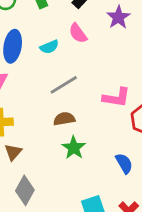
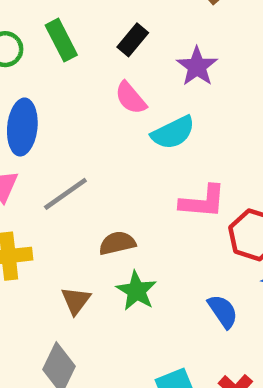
cyan semicircle: (49, 47) -> (173, 133), moved, size x1.4
gray line: (64, 85) -> (65, 194), moved
brown triangle: (13, 152) -> (76, 301), moved

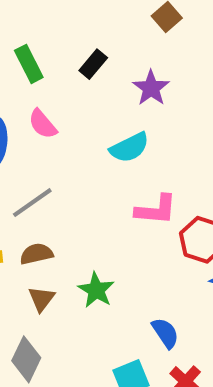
pink semicircle: (131, 98) -> (43, 124), moved
brown semicircle: (117, 243) -> (36, 254), moved
blue semicircle: (223, 311) -> (165, 333), moved

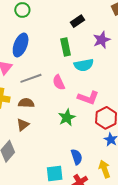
green rectangle: (29, 64) -> (66, 47), moved
pink semicircle: (43, 124) -> (59, 82), moved
green star: (96, 290) -> (67, 118), moved

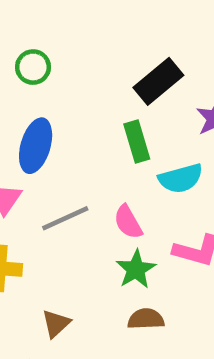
black rectangle: (78, 21) -> (158, 81), size x1.5
brown semicircle: (26, 103) -> (146, 319), moved
green star: (67, 118) -> (136, 269), moved

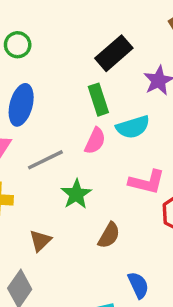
pink semicircle: (128, 222) -> (95, 141), moved, turned -124
green star: (136, 269) -> (76, 194), moved
brown semicircle: (146, 319) -> (109, 235), turned 124

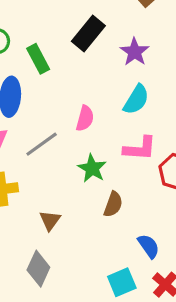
green rectangle: (98, 100) -> (38, 59), moved
cyan semicircle: (133, 127) -> (136, 100), moved, turned -32
green star: (76, 194) -> (92, 168), moved

